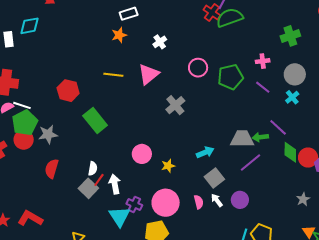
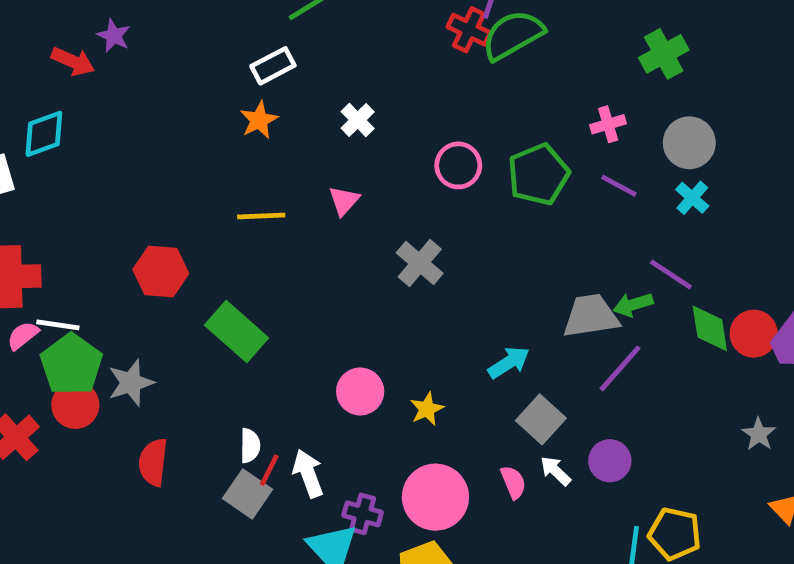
pink triangle: (148, 74) -> (344, 201), size x0.6

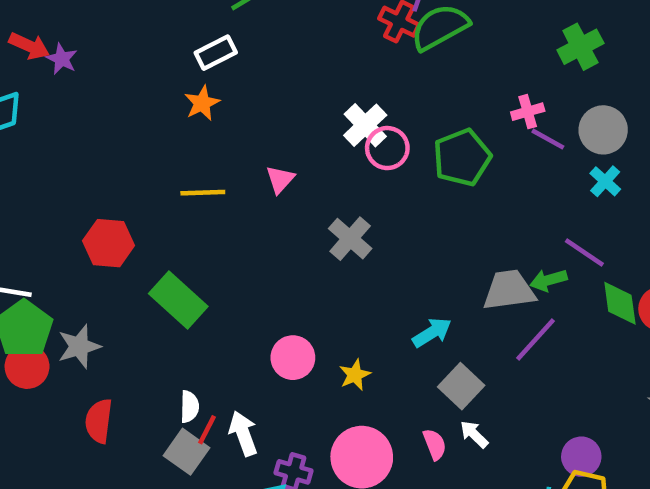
purple star: (114, 36) -> (62, 59), moved
white cross: (358, 120) -> (365, 125), moved, size x1.4
purple line: (619, 186) -> (548, 139), moved
purple circle: (610, 461) -> (581, 457), moved

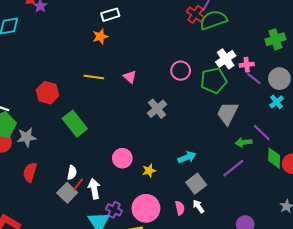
white cross: (365, 125) -> (226, 59), moved
pink triangle: (280, 179) -> (130, 77), turned -40
gray trapezoid: (509, 290) -> (227, 113), moved, turned -65

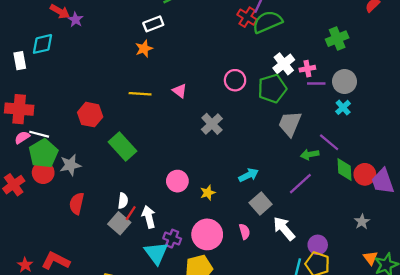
purple line: (254, 79) -> (316, 83), turned -35
white arrow: (198, 206) -> (284, 229), moved, size x1.6

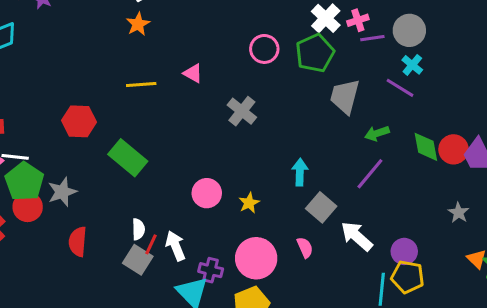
purple line: (329, 142) -> (400, 88), moved
cyan arrow: (249, 175) -> (300, 172), turned -54

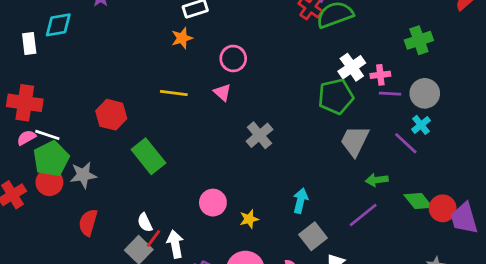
pink circle: (264, 49) -> (233, 58), moved
green diamond: (426, 147) -> (418, 201), turned -40
white semicircle: (138, 229) -> (145, 223), turned 144

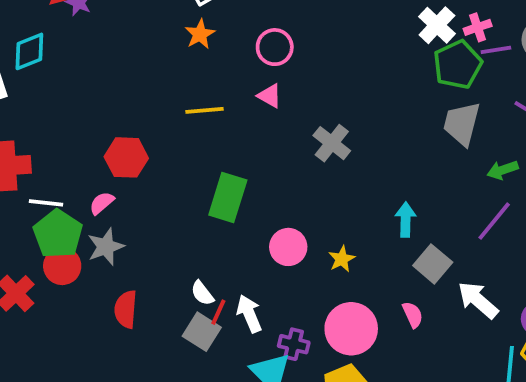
green pentagon: (336, 97) -> (458, 65), moved
pink semicircle: (26, 138) -> (102, 203), moved
green rectangle: (148, 156) -> (228, 198), moved, turned 68

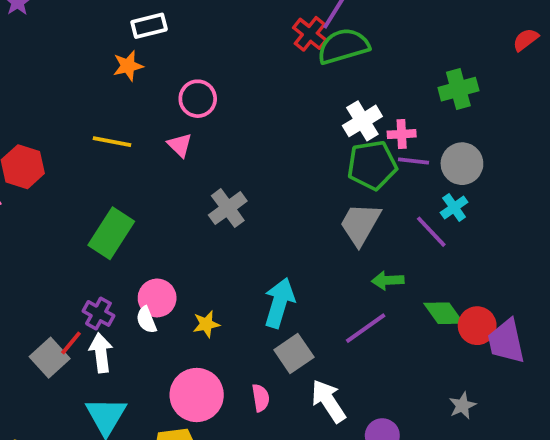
cyan arrow: (406, 220) -> (279, 303), size x1.4
white semicircle: (202, 293) -> (146, 320), moved
purple cross: (294, 344) -> (98, 313), moved

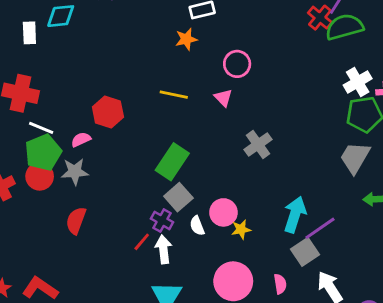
pink circle: (157, 298) -> (223, 212), moved
purple line: (366, 328) -> (320, 228), moved
gray square: (50, 358) -> (178, 197), moved

